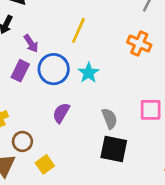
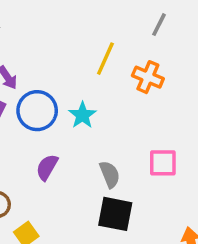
yellow line: (78, 30) -> (105, 59), moved

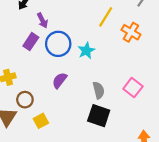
pink square: (163, 163) -> (133, 88), turned 30

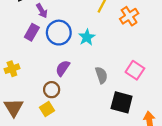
orange cross: (131, 32) -> (129, 16), turned 30
brown circle: (25, 100) -> (52, 90), moved
black square: (99, 116) -> (122, 102), moved

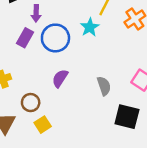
purple arrow: (42, 11) -> (36, 13), turned 32
cyan star: (87, 37) -> (90, 27), moved
brown circle: (52, 90) -> (31, 103), moved

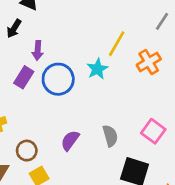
purple semicircle: (60, 78) -> (70, 140), moved

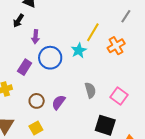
purple rectangle: (24, 77) -> (25, 67), moved
gray semicircle: (110, 136) -> (90, 90), moved
brown circle: (27, 151) -> (37, 101), moved

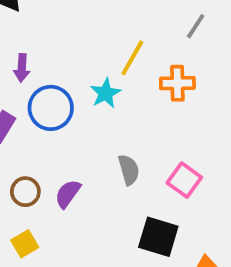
orange cross: (116, 46) -> (177, 83), turned 30

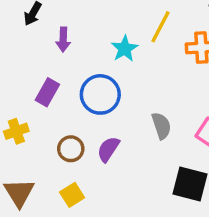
cyan star: (105, 93) -> (125, 49), moved
blue circle: (51, 108) -> (100, 94), moved

